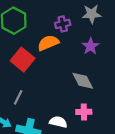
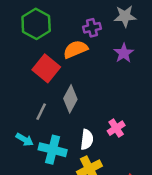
gray diamond: (83, 81) -> (70, 99), moved, turned 55
pink cross: (84, 112) -> (116, 128), turned -32
white semicircle: (58, 122) -> (87, 140), turned 84

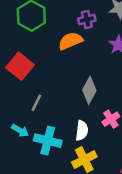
red square: (46, 68) -> (20, 66), moved
gray diamond: (70, 99) -> (89, 90), moved

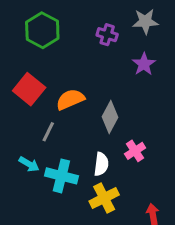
purple cross: (87, 20) -> (107, 35), turned 30
orange semicircle: (70, 41) -> (70, 99), moved

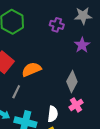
gray diamond: (110, 117) -> (72, 82), moved

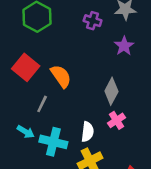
orange semicircle: (31, 69) -> (61, 76), turned 78

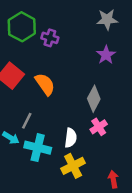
purple cross: (93, 21) -> (50, 38), moved
gray line: (42, 104) -> (27, 121), moved

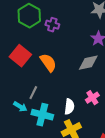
gray diamond: (94, 99) -> (88, 63), moved, turned 50

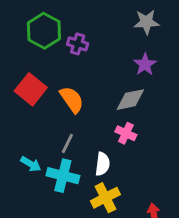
gray line: (33, 93) -> (67, 143), moved
pink cross: (92, 98) -> (126, 133), moved, turned -32

